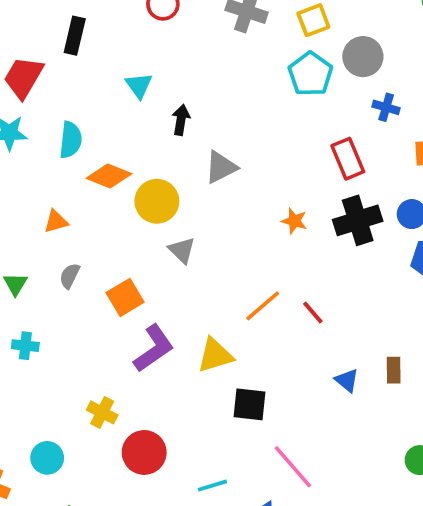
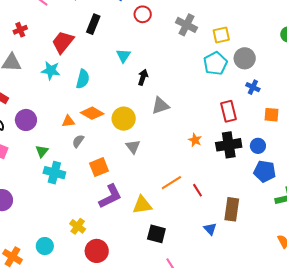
orange diamond: (109, 176) -> (92, 113), moved
gray semicircle: (70, 276) -> (78, 141), moved
cyan cross: (25, 346) -> (54, 173), moved, size x1.5
brown rectangle: (394, 370) -> (232, 209), moved, size x1.6

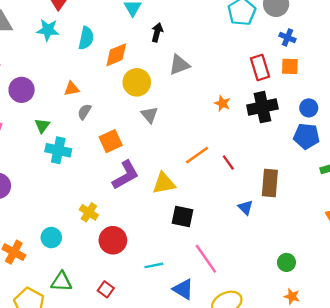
orange diamond: (92, 113) -> (116, 55), moved, turned -50
orange square: (271, 115) -> (290, 66), moved
blue circle: (258, 146) -> (309, 108), moved

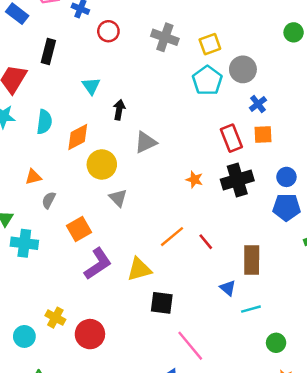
blue cross: (287, 37) -> (258, 104), turned 35
yellow cross: (89, 212) -> (55, 318), moved
cyan line: (154, 265) -> (251, 309), moved

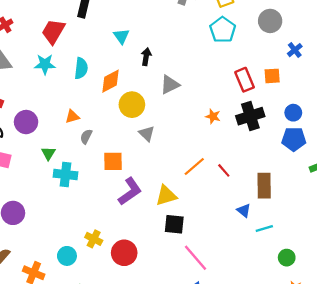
gray circle: (243, 69) -> (270, 21), moved
blue cross: (258, 104) -> (295, 50), moved
orange square: (79, 229) -> (113, 161), turned 30
black square: (162, 303) -> (174, 224), moved
pink line: (190, 346) -> (195, 258), moved

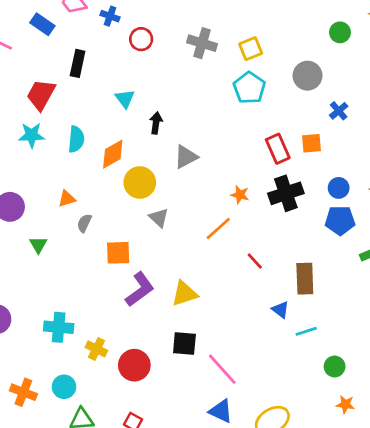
orange line: (194, 166) -> (218, 229), moved
cyan cross: (65, 175) -> (59, 327), moved
black square: (174, 224) -> (184, 344), moved
cyan circle: (67, 256) -> (64, 387), moved

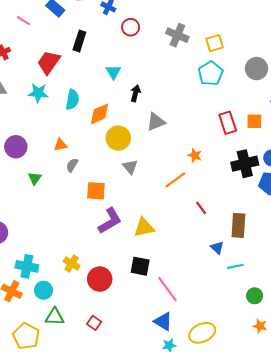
black cross: (286, 193) -> (245, 164), moved
cyan cross: (59, 327) -> (27, 266), moved

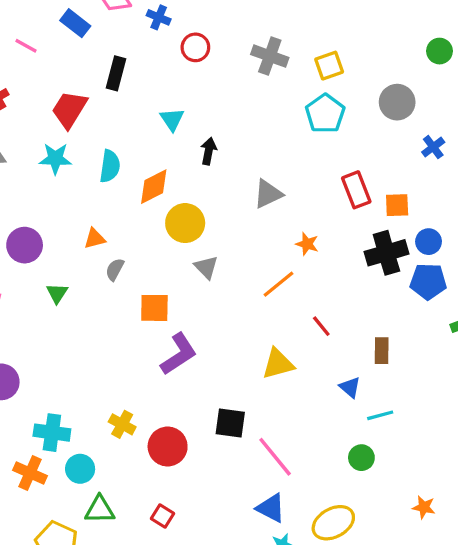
orange square: (254, 121) -> (397, 205), moved
gray triangle: (156, 122) -> (268, 194), moved
brown rectangle: (238, 225) -> (382, 351), size x0.7
yellow triangle: (144, 227) -> (278, 364), moved
green circle: (255, 296) -> (361, 458), moved

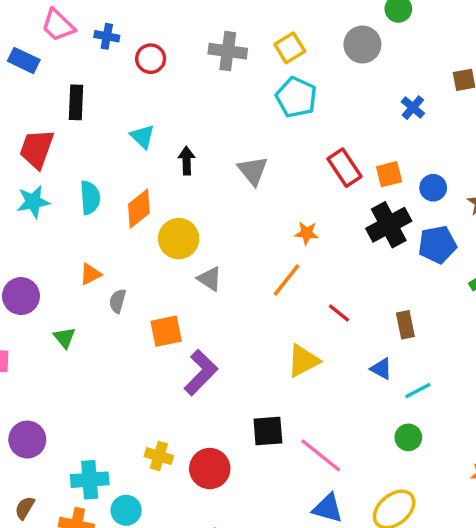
gray circle: (397, 102) -> (362, 44), moved
gray triangle: (268, 194) -> (253, 171), moved, turned -32
blue circle: (429, 242) -> (433, 188), moved

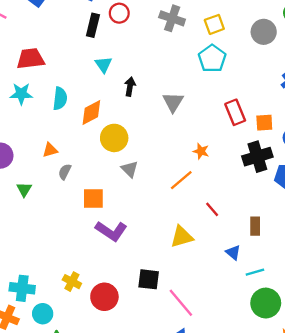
black rectangle: (76, 102) -> (93, 25), moved
red trapezoid: (37, 149) -> (31, 59), turned 52
purple L-shape: (201, 373) -> (111, 231), turned 68
green circle: (408, 437) -> (266, 303), moved, size x1.6

